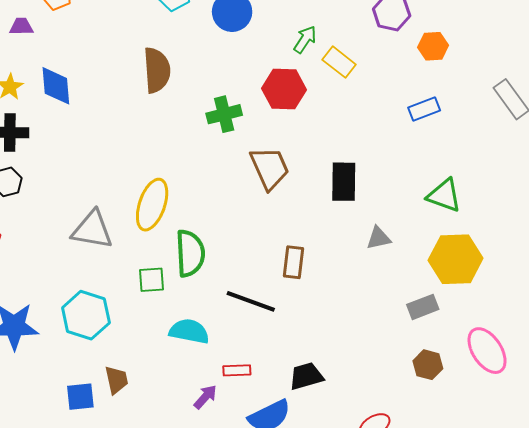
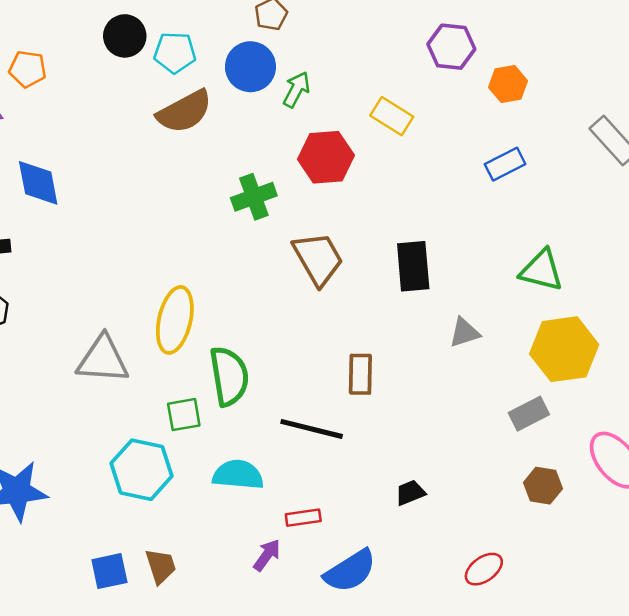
green arrow: (305, 39) -> (296, 89), moved
brown semicircle: (157, 70) -> (184, 112), moved, turned 72
cyan hexagon: (86, 315) -> (142, 470), moved
black trapezoid: (306, 376) -> (410, 493), moved, size x0.7
brown trapezoid: (116, 380) -> (161, 566), moved

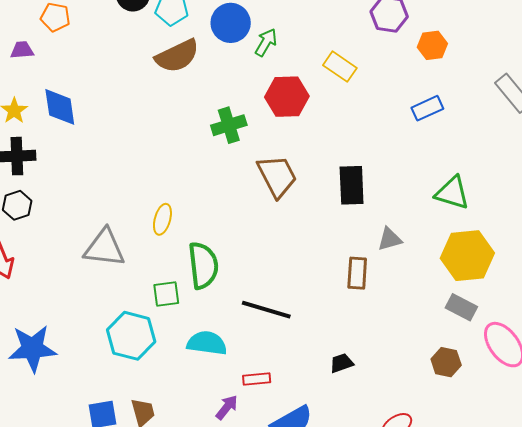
yellow ellipse: (175, 320) -> (162, 219), size x0.6
brown rectangle: (360, 374) -> (357, 273), moved
gray rectangle: (529, 414) -> (461, 307), moved, turned 52

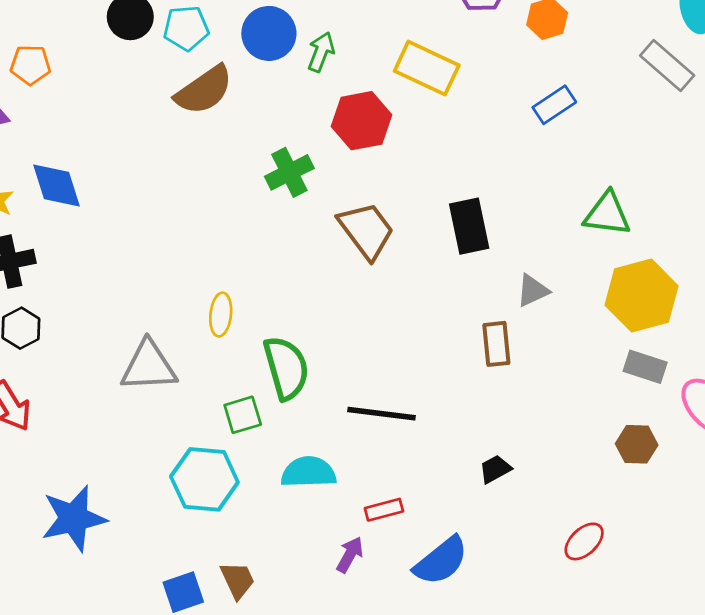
yellow rectangle: (340, 67) -> (427, 68), size x1.4

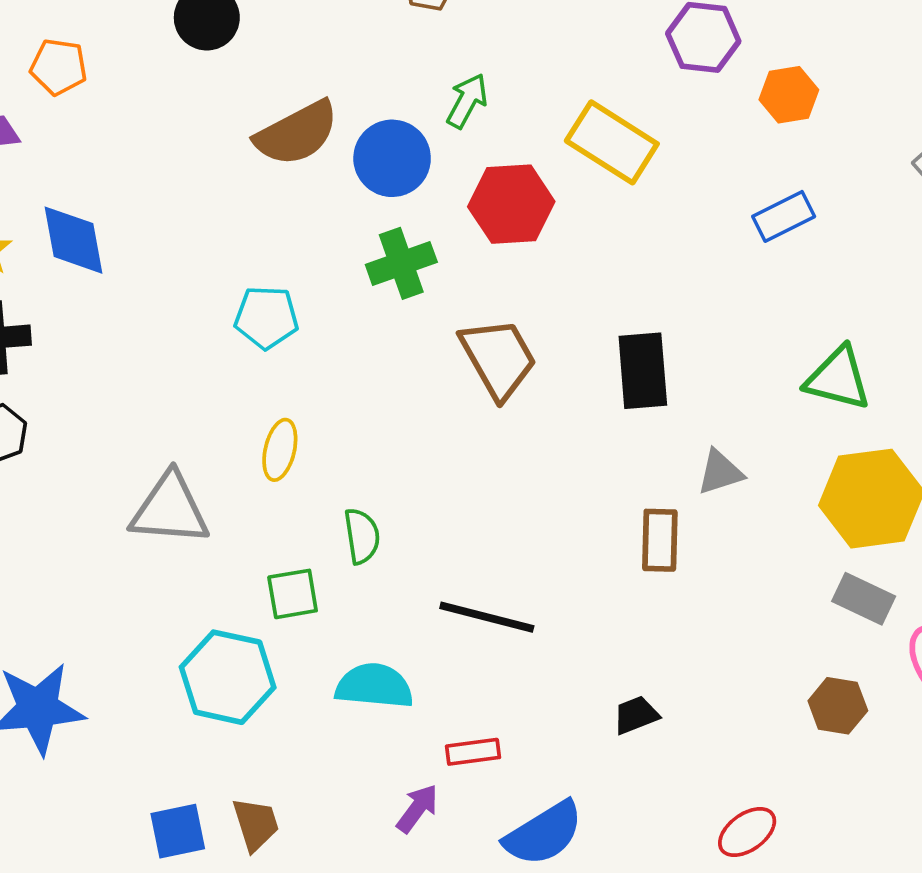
cyan pentagon: (186, 28) -> (266, 317), moved
blue circle: (269, 33) -> (392, 158), moved
green semicircle: (286, 368) -> (362, 536), size x0.6

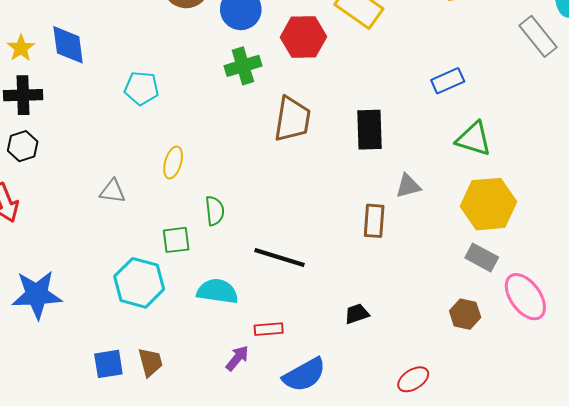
blue rectangle: (784, 216) -> (448, 81), moved
cyan pentagon: (266, 317) -> (142, 88), moved
brown trapezoid: (498, 358) -> (292, 119), turned 36
gray triangle: (170, 509) -> (113, 191), size x0.6

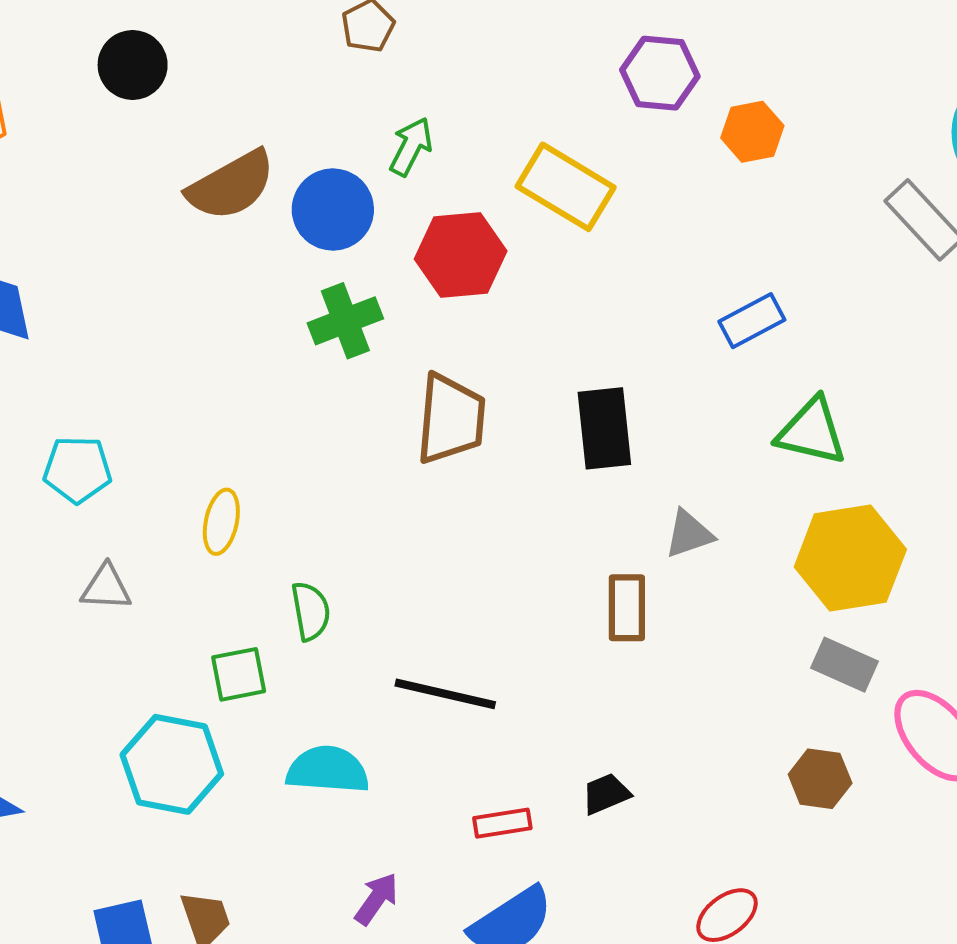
cyan pentagon: (142, 88) -> (77, 470), moved
red rectangle: (269, 329) -> (502, 823), moved

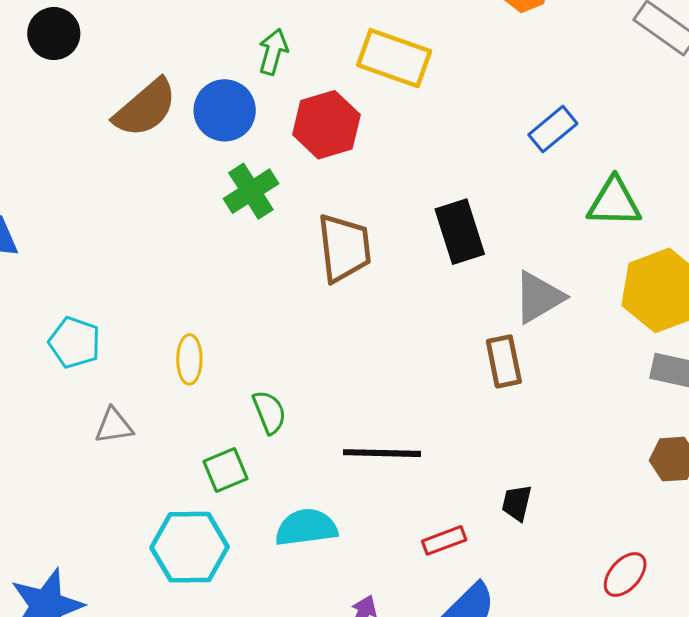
cyan pentagon: (77, 470) -> (75, 343), turned 30
gray triangle: (689, 534) -> (539, 297), size x1.4
black trapezoid: (606, 794) -> (517, 503), turned -42

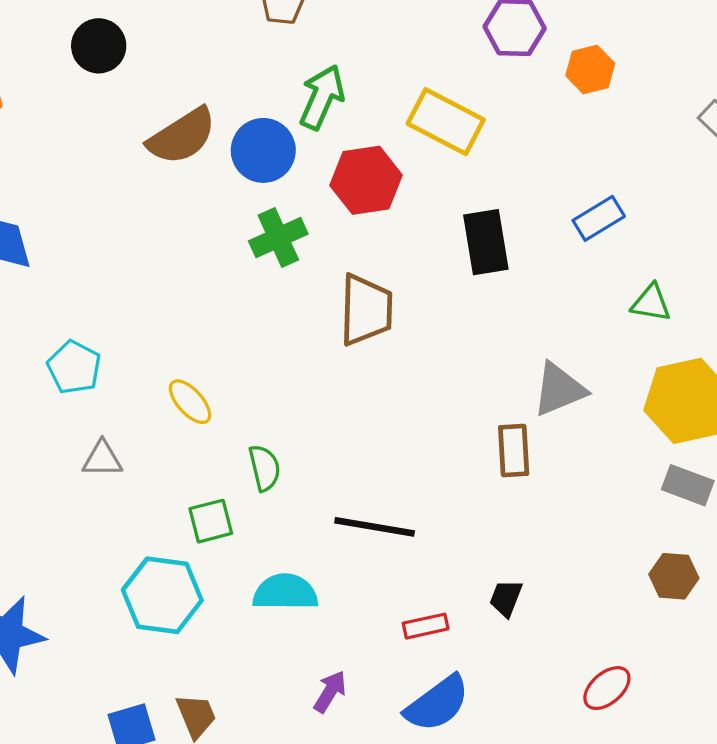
green arrow: (273, 52) -> (322, 97), size x1.4
green triangle: (614, 202) -> (651, 303), size x0.7
black rectangle: (460, 232) -> (486, 242), moved
yellow ellipse: (189, 359) -> (190, 402), turned -51

